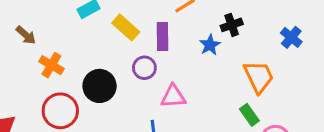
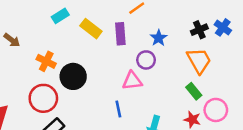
black cross: (232, 25) -> (199, 30), moved
orange cross: (51, 65) -> (46, 61), moved
purple circle: (144, 68) -> (146, 60), moved

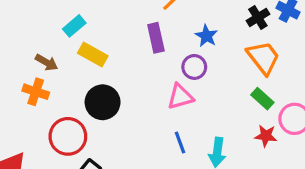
yellow rectangle: (91, 29) -> (93, 55), moved
brown arrow: (12, 40) -> (46, 62), moved
orange cross: (46, 61) -> (36, 92), moved
blue line: (118, 109) -> (180, 143), moved

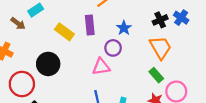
yellow rectangle: (93, 55) -> (64, 32), moved
brown arrow: (46, 62) -> (18, 23), moved

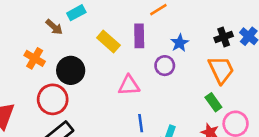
black circle: (48, 64) -> (71, 70), moved
pink triangle: (101, 67) -> (129, 85), moved

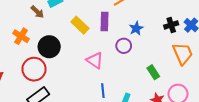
orange trapezoid: (221, 70) -> (183, 54), moved
pink triangle: (129, 85) -> (95, 60), turned 36
green rectangle: (213, 102) -> (153, 72), moved

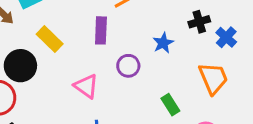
yellow rectangle: (80, 25) -> (50, 39), moved
black cross: (171, 25) -> (199, 22), moved
blue star: (136, 28) -> (163, 43), moved

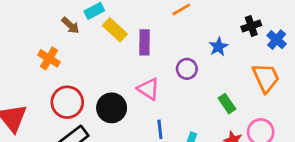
purple rectangle: (101, 30) -> (145, 42), moved
yellow rectangle: (50, 39) -> (115, 30), moved
black circle: (20, 66) -> (112, 108), moved

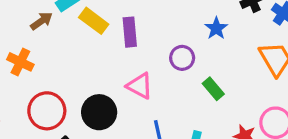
brown arrow: (70, 25) -> (41, 21), turned -72
green rectangle: (227, 104) -> (213, 89), moved

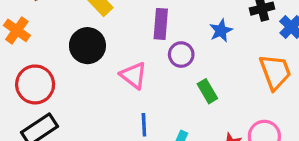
purple rectangle: (130, 32) -> (161, 24), moved
black circle: (99, 112) -> (87, 46), moved

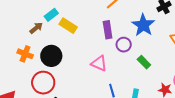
blue star: (221, 31) -> (143, 25), size x1.6
black circle: (87, 46) -> (51, 56), moved

